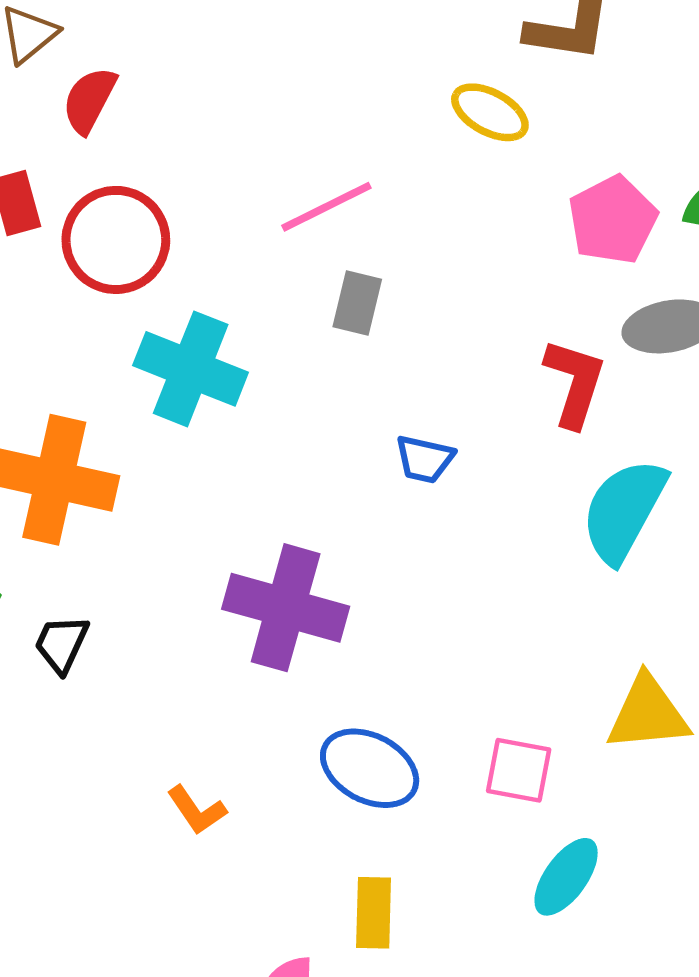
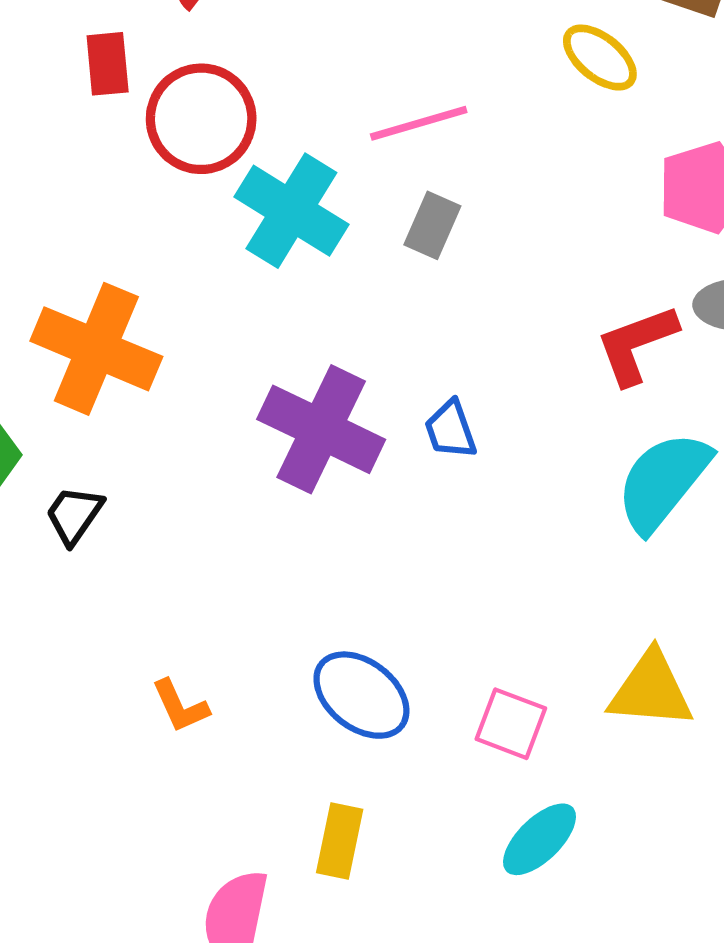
cyan cross: (191, 369) -> (291, 211), moved
red L-shape: (575, 383) -> (637, 344), turned -138
blue trapezoid: (425, 459) -> (450, 430), moved, turned 48
purple cross: (286, 608) -> (321, 429), moved

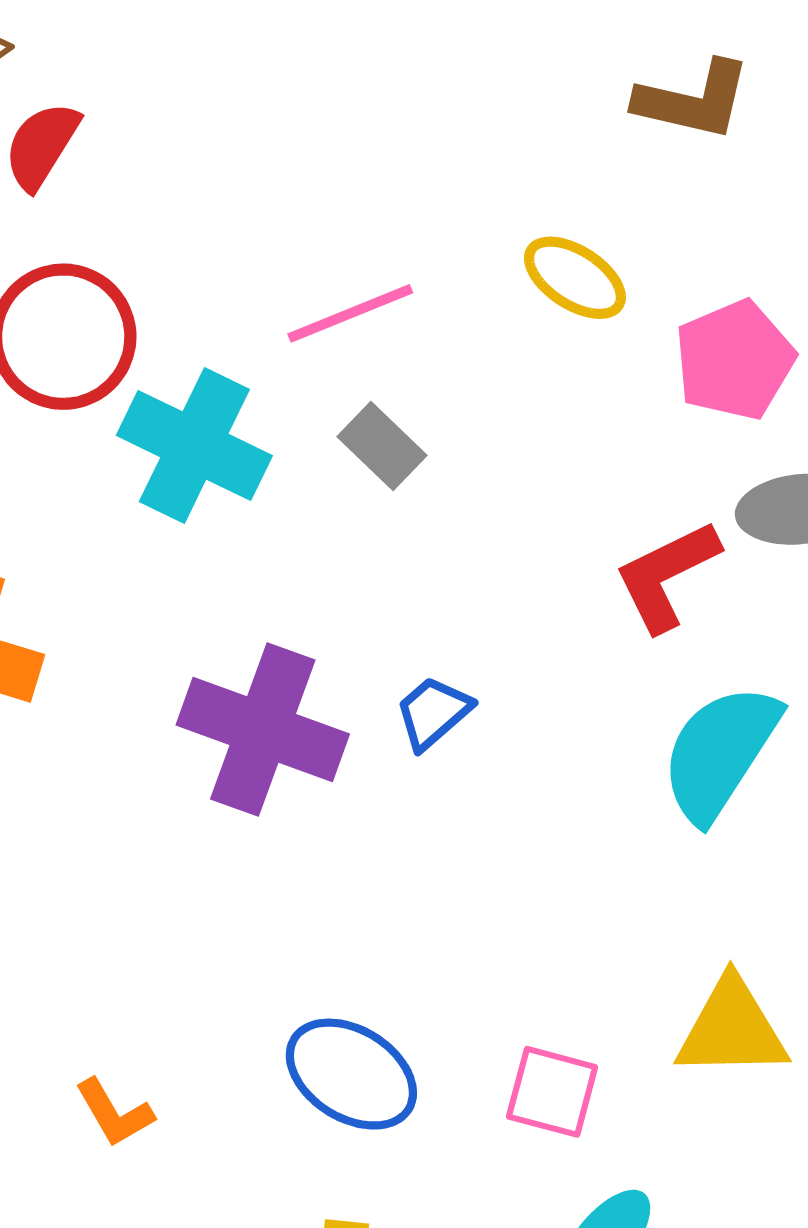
yellow ellipse: (600, 58) -> (575, 278), moved
gray rectangle: (432, 225) -> (382, 446), turned -64
blue trapezoid: (450, 430) -> (433, 713), turned 74

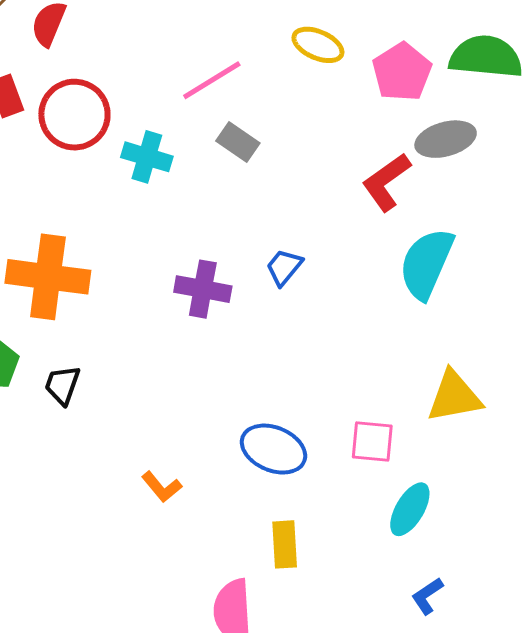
cyan cross: (194, 446) -> (147, 157), size x0.7
purple cross: (263, 730) -> (203, 289), size x0.7

